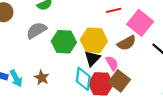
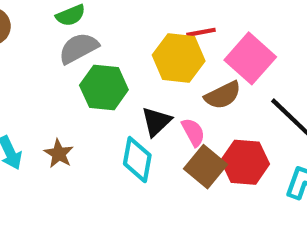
gray semicircle: (36, 30) -> (78, 48), moved
yellow hexagon: (94, 40) -> (179, 58), moved
red hexagon: (101, 84) -> (245, 162), moved

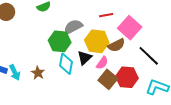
gray semicircle: (78, 48) -> (73, 27), moved
yellow hexagon: (179, 58) -> (97, 41), moved
pink semicircle: (193, 132) -> (102, 63), turned 64
cyan diamond: (137, 160) -> (66, 64), moved

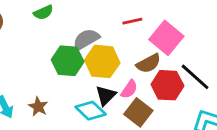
yellow hexagon: (97, 41) -> (102, 61), moved
black triangle: (85, 58) -> (106, 95), moved
cyan diamond: (66, 64) -> (91, 111), moved, turned -55
red hexagon: (127, 77) -> (167, 85), moved

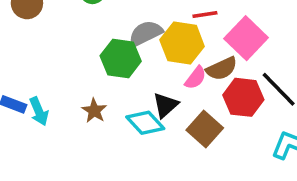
yellow hexagon: (102, 61) -> (182, 43), moved
pink semicircle: (129, 89) -> (195, 78), moved
brown star: (38, 107) -> (94, 111), moved

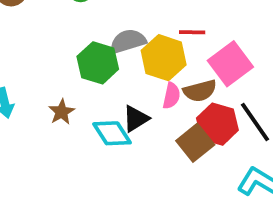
pink semicircle: (195, 78) -> (171, 96), turned -35
brown square: (205, 129) -> (195, 143), moved

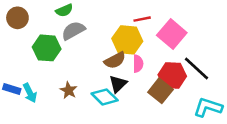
gray semicircle: (128, 41) -> (73, 31), moved
green hexagon: (98, 63) -> (47, 48), moved
brown semicircle: (200, 91) -> (115, 60), moved

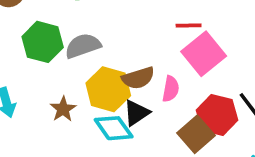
gray semicircle: (73, 31) -> (83, 46), moved
pink square: (172, 34) -> (204, 54), moved
yellow hexagon: (127, 40) -> (108, 89), moved

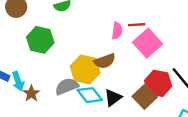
gray semicircle: (83, 46) -> (67, 86), moved
pink semicircle: (171, 89) -> (117, 31), moved
brown star: (63, 109) -> (31, 93), moved
black triangle: (136, 113) -> (113, 98), moved

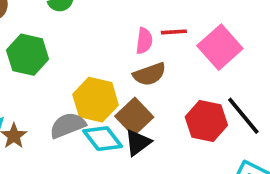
pink square: (147, 43) -> (220, 47), moved
brown semicircle: (105, 61) -> (149, 74), moved
brown square: (145, 97) -> (134, 117), moved

